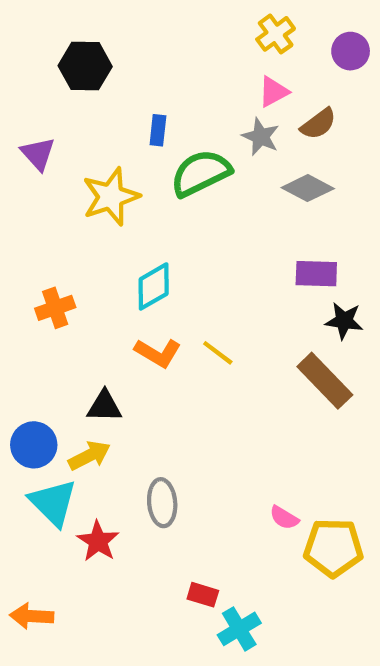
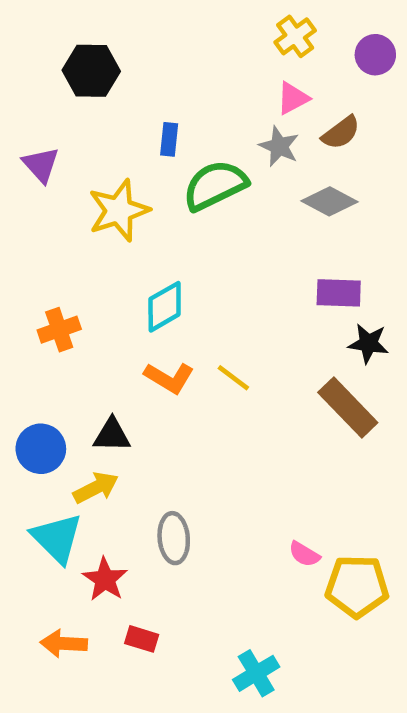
blue circle: (34, 445) -> (41, 449), moved
red rectangle: (203, 595) -> (142, 639), moved
orange arrow: (32, 616) -> (64, 643), moved

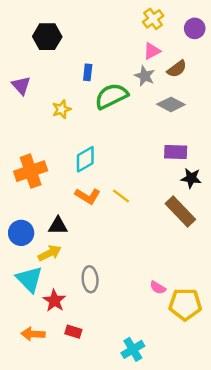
yellow star: (119, 210) -> (62, 109), size x0.6
orange cross: (59, 330) -> (31, 171), size x1.5

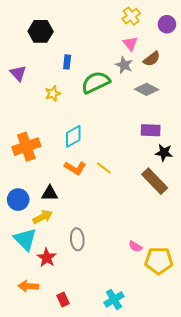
pink triangle: (152, 51) -> (130, 44), turned -42
blue rectangle: (88, 72) -> (67, 62), moved
red rectangle: (73, 332) -> (63, 299), moved, turned 48

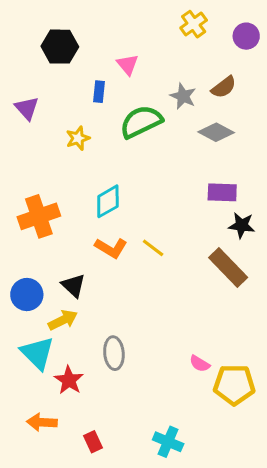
pink triangle: (130, 44) -> (127, 65), moved
black triangle: (50, 193) -> (73, 285), turned 42
cyan cross: (114, 299) -> (168, 442), turned -36

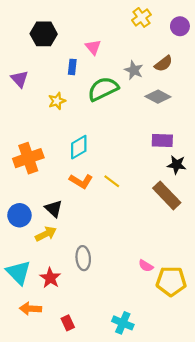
cyan triangle: (37, 353) -> (18, 272), moved

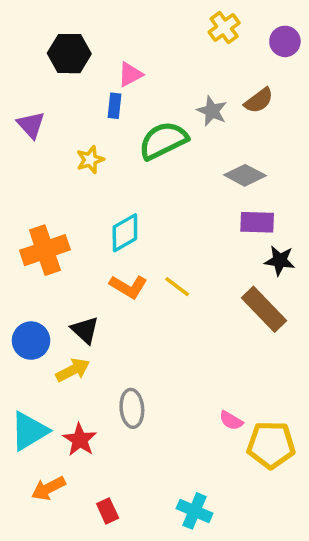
pink triangle: (93, 47) -> (130, 74), moved, turned 42
gray diamond: (158, 97) -> (245, 175), moved
cyan triangle: (18, 272) -> (29, 431), turned 44
orange arrow: (30, 309) -> (48, 488), turned -30

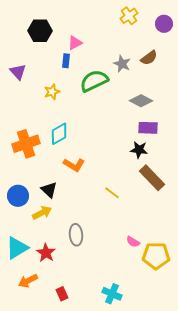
cyan diamond: (125, 233) -> (59, 134), moved
black star: (280, 261) -> (139, 150), moved
yellow line: (177, 287) -> (112, 193), moved

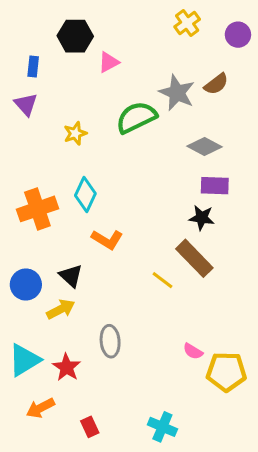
black hexagon: (40, 31) -> (75, 36), moved
blue rectangle: (66, 61) -> (33, 67), moved
gray star: (122, 64) -> (177, 93), size x1.4
cyan diamond: (59, 134) -> (85, 194), turned -35
brown rectangle: (152, 178) -> (194, 258), moved

